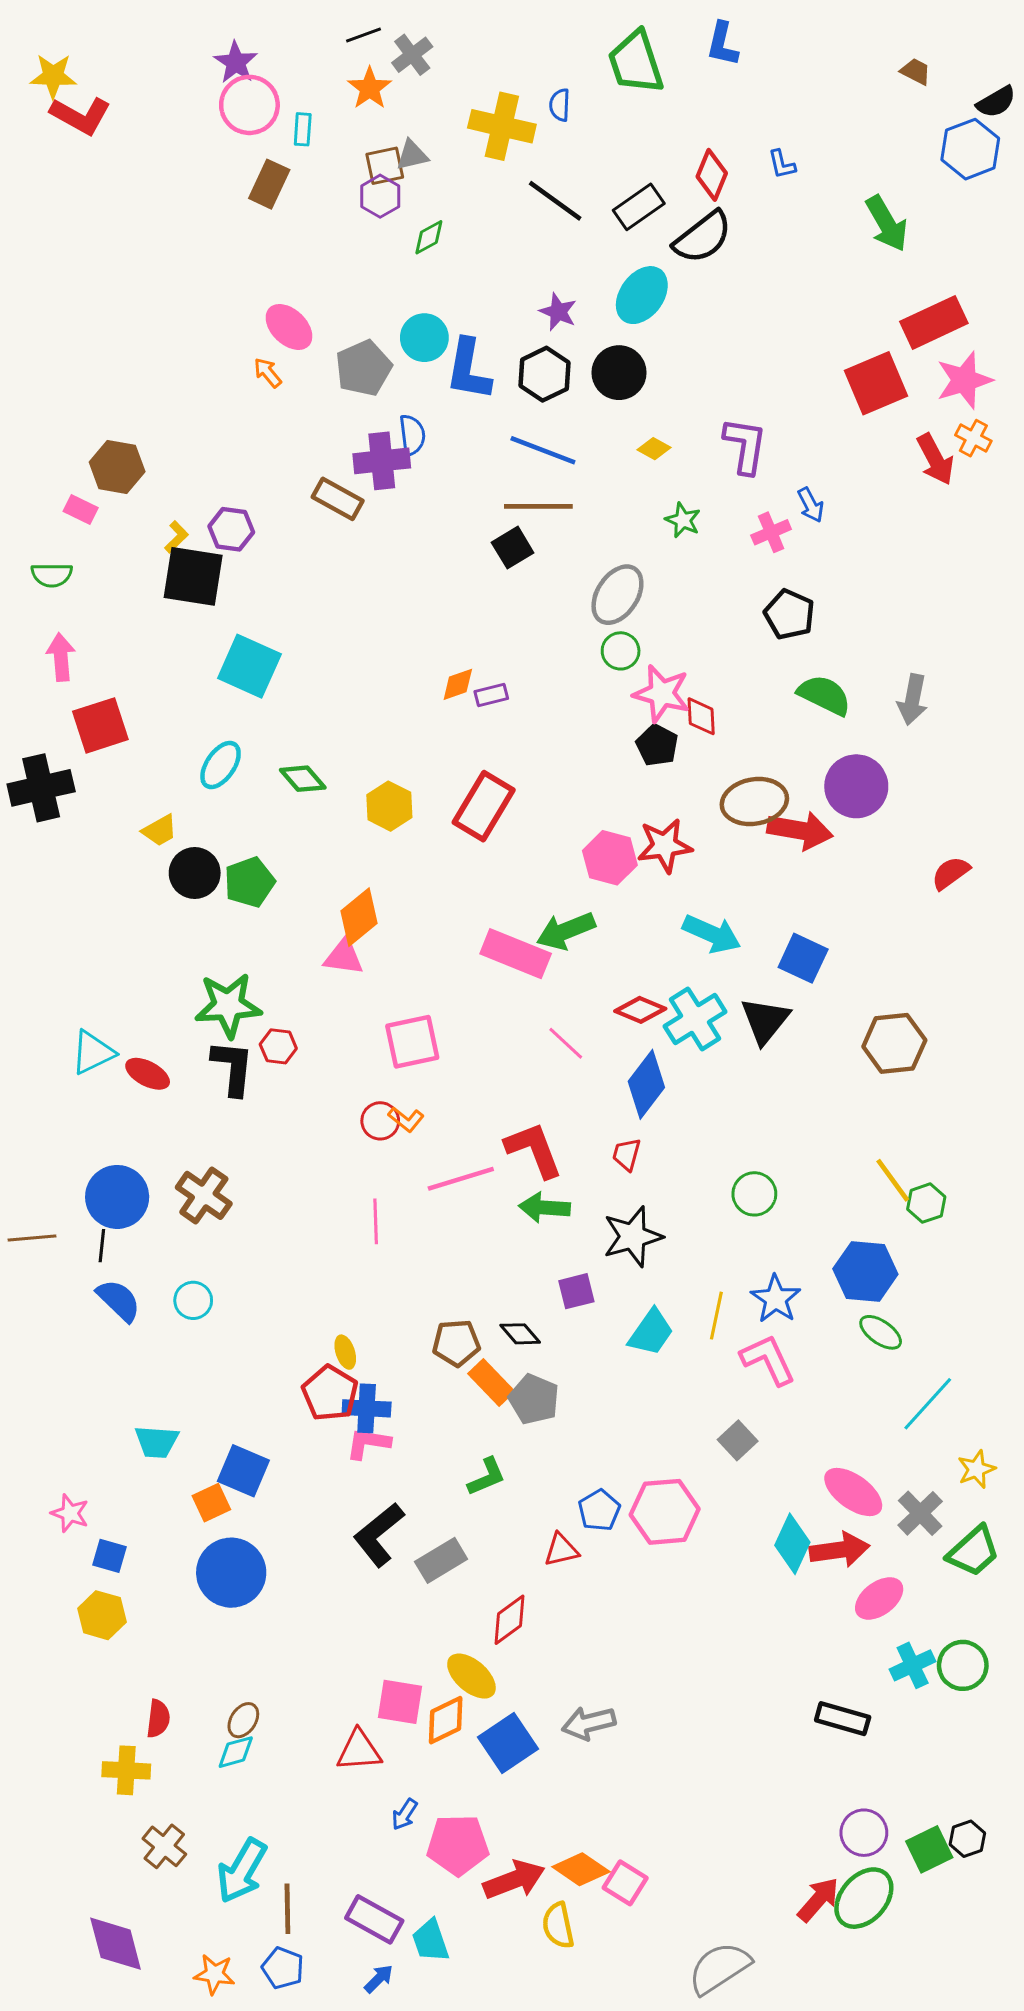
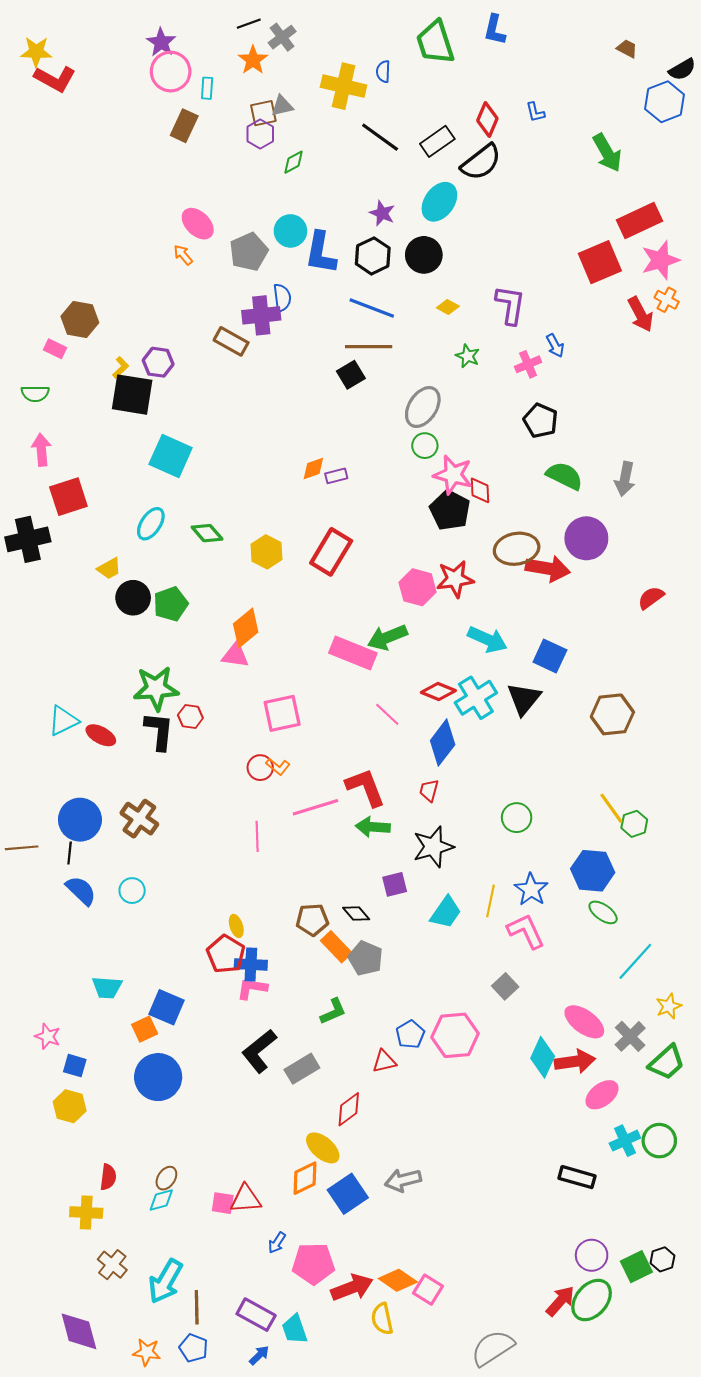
black pentagon: (657, 745) -> (450, 510), size x1.4
pink square: (400, 1702) -> (223, 1203), moved, size x0.7

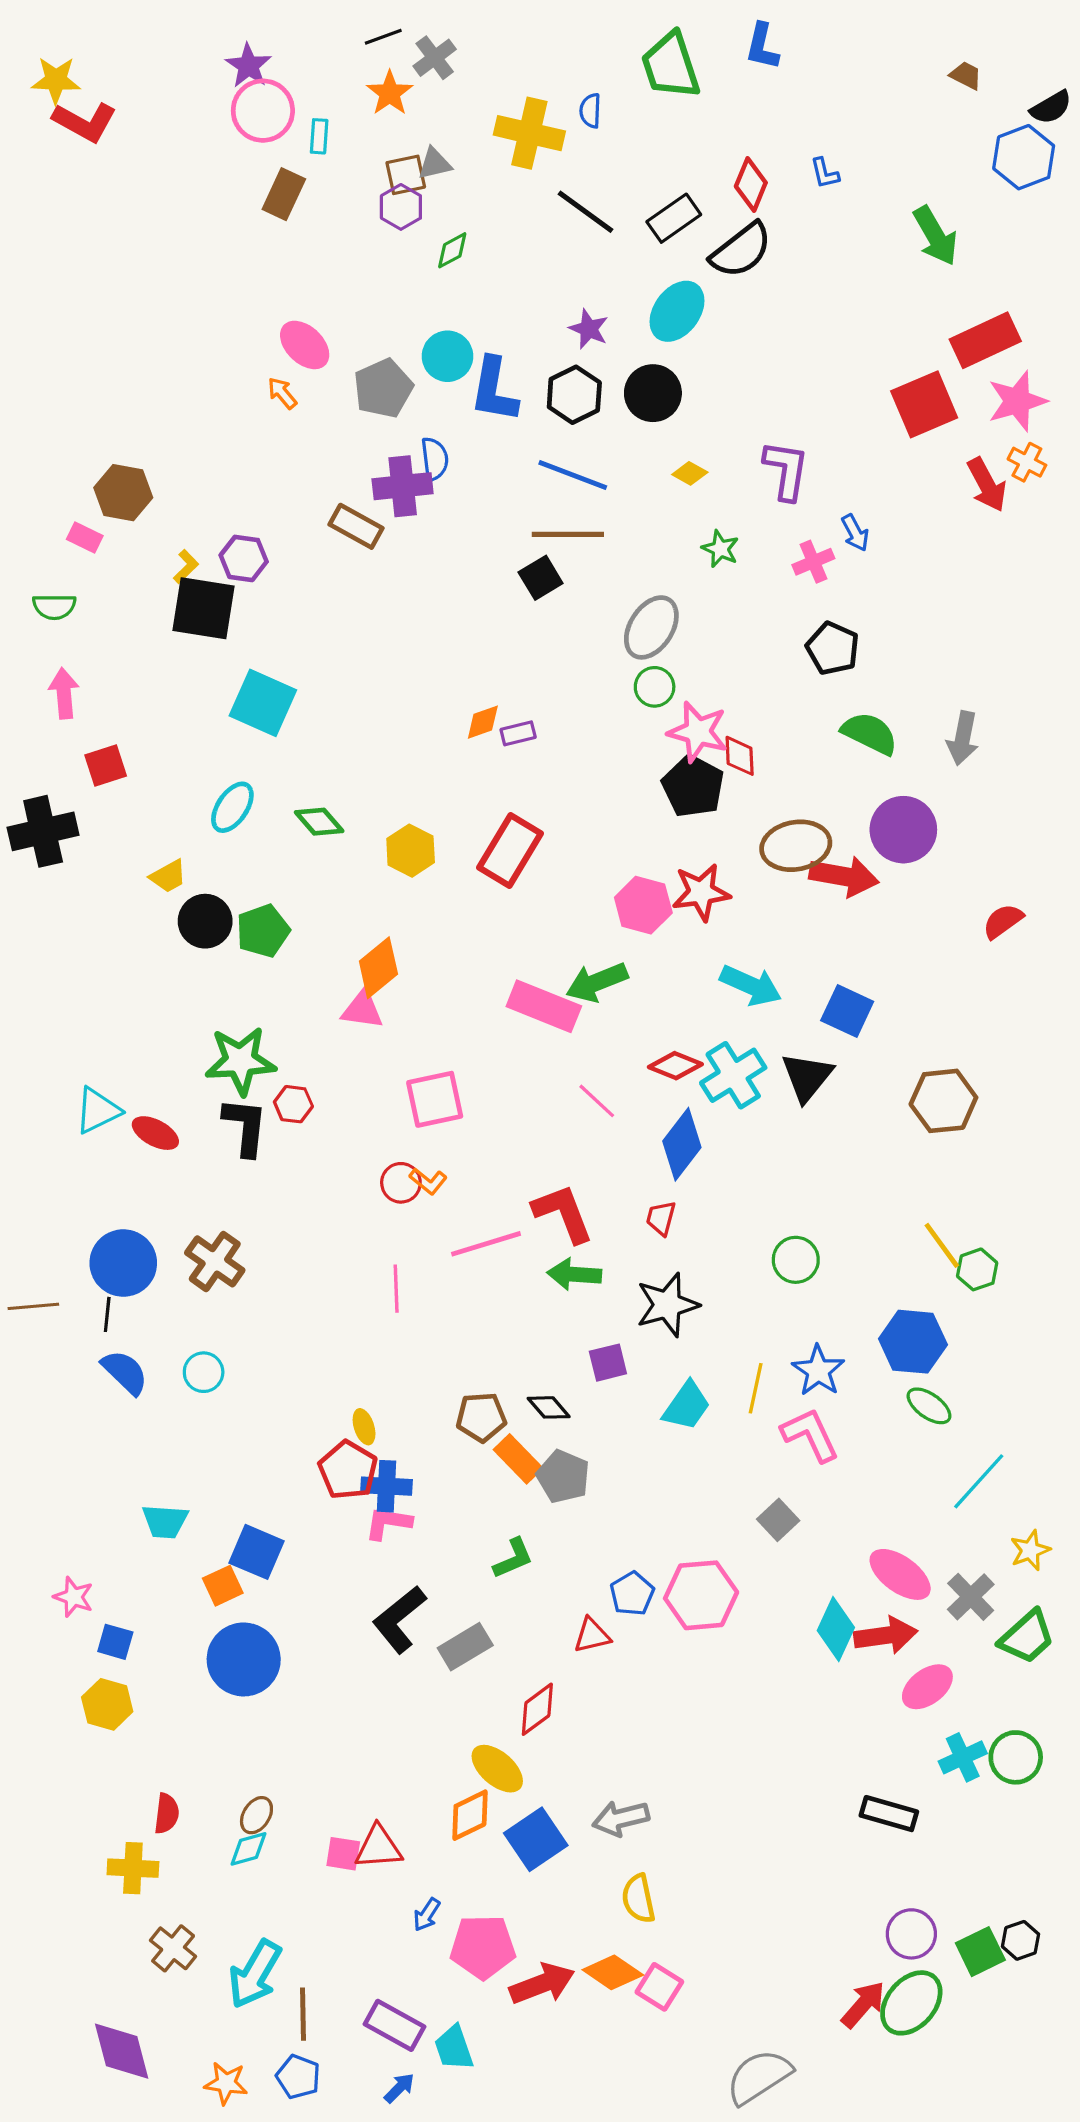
red square: (68, 497) -> (106, 765), size x0.7
yellow semicircle: (382, 1319) -> (638, 1899), moved

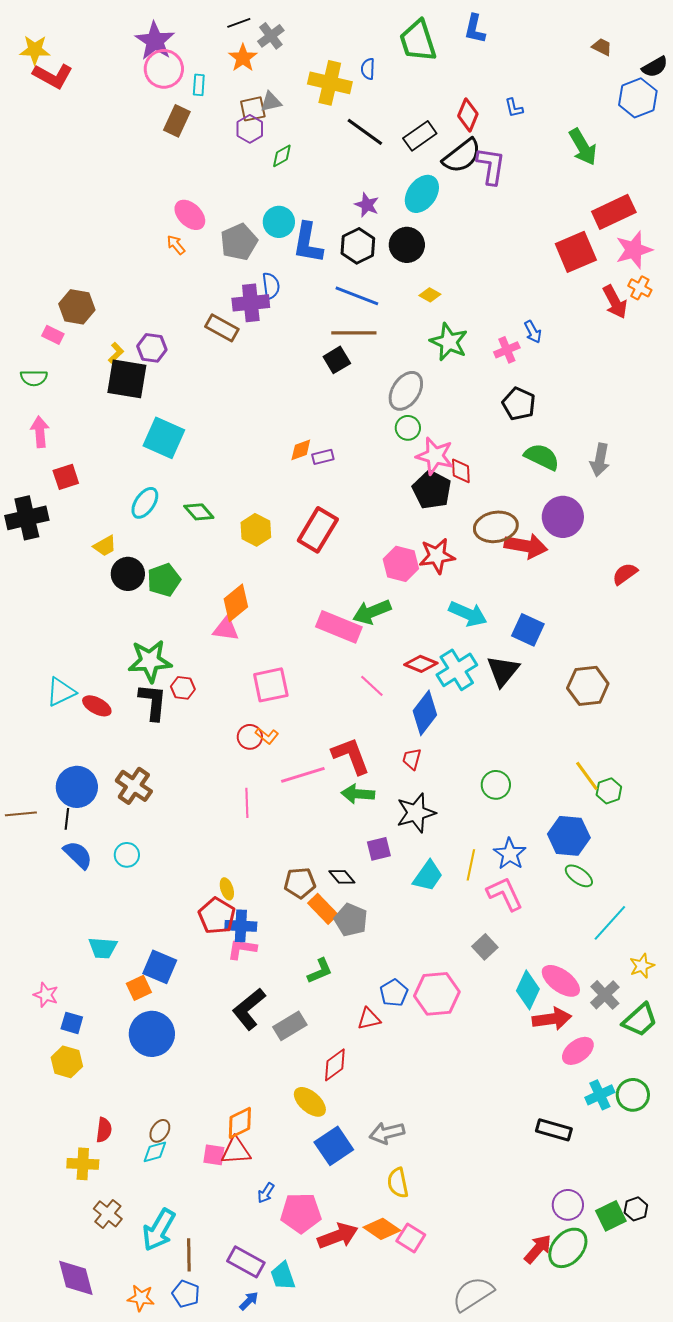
purple star: (248, 66) -> (155, 41), size x1.4
purple L-shape: (786, 470) -> (491, 166), moved
green star: (720, 549) -> (449, 342), size x1.6
cyan diamond: (836, 1629) -> (528, 990), moved
orange diamond: (470, 1815) -> (240, 1123), moved

